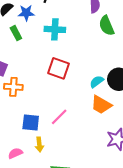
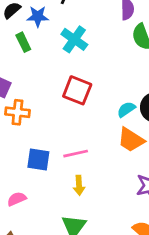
cyan cross: (55, 29) -> (74, 39), turned 30
pink line: (59, 117) -> (76, 154), turned 30
yellow arrow: (39, 145) -> (79, 185), moved

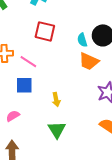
cyan semicircle: (126, 109) -> (82, 40), turned -64
pink line: (76, 154) -> (28, 62), moved, turned 54

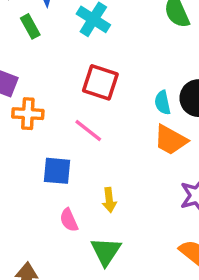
pink line: (28, 62) -> (88, 131), moved
pink semicircle: (13, 116) -> (69, 220), moved, turned -88

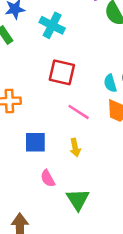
pink line: (88, 131) -> (79, 112), moved
yellow arrow: (109, 200) -> (75, 148), moved

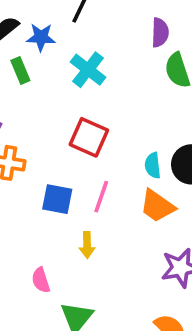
pink line: (79, 112) -> (101, 197), turned 65
blue square: (35, 142) -> (57, 199), moved

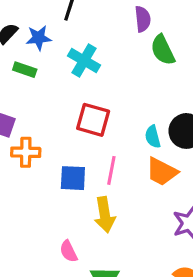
green rectangle: (20, 71) -> (25, 70), turned -40
yellow arrow: (87, 245) -> (105, 215), size x1.5

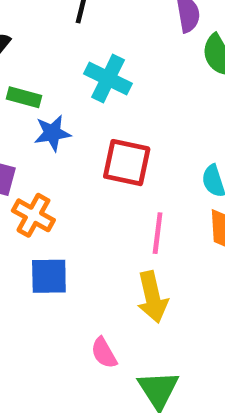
blue star: (39, 38) -> (52, 133), moved
orange cross: (26, 152) -> (33, 215), turned 32
blue square: (73, 178) -> (49, 276), moved

